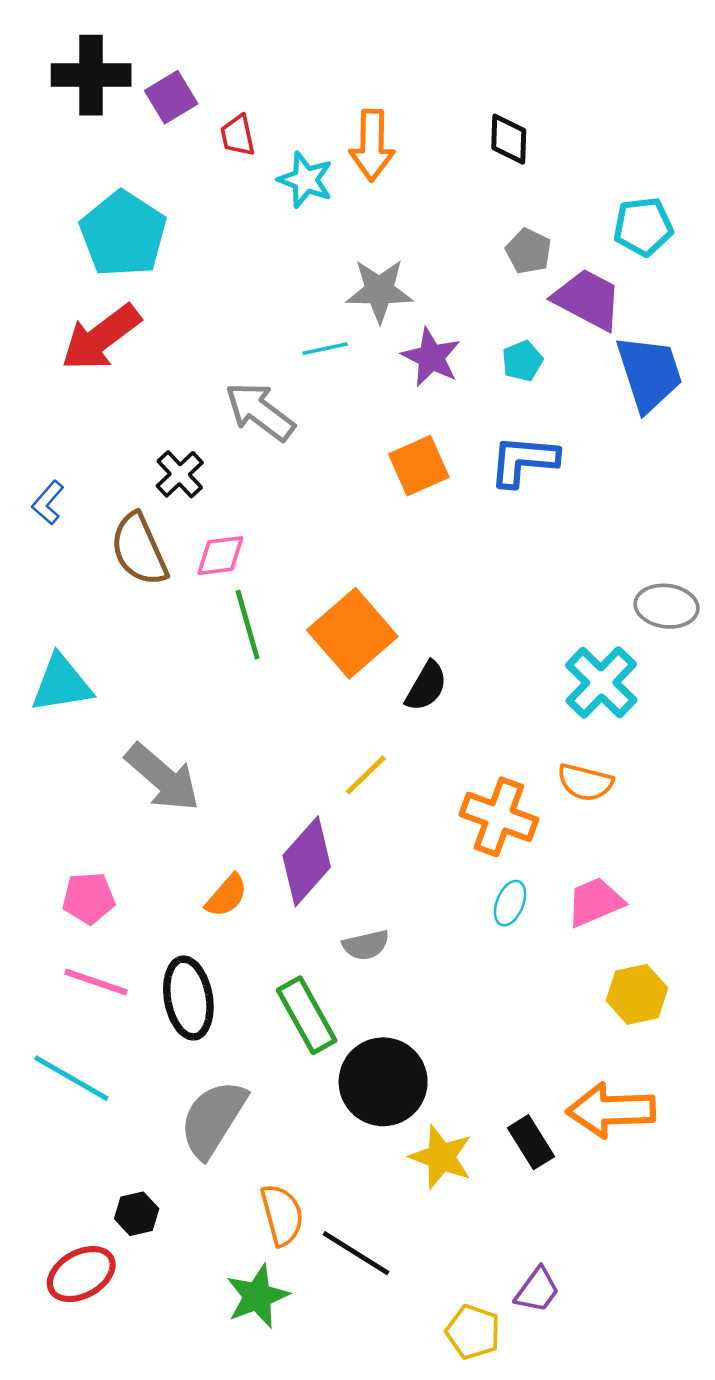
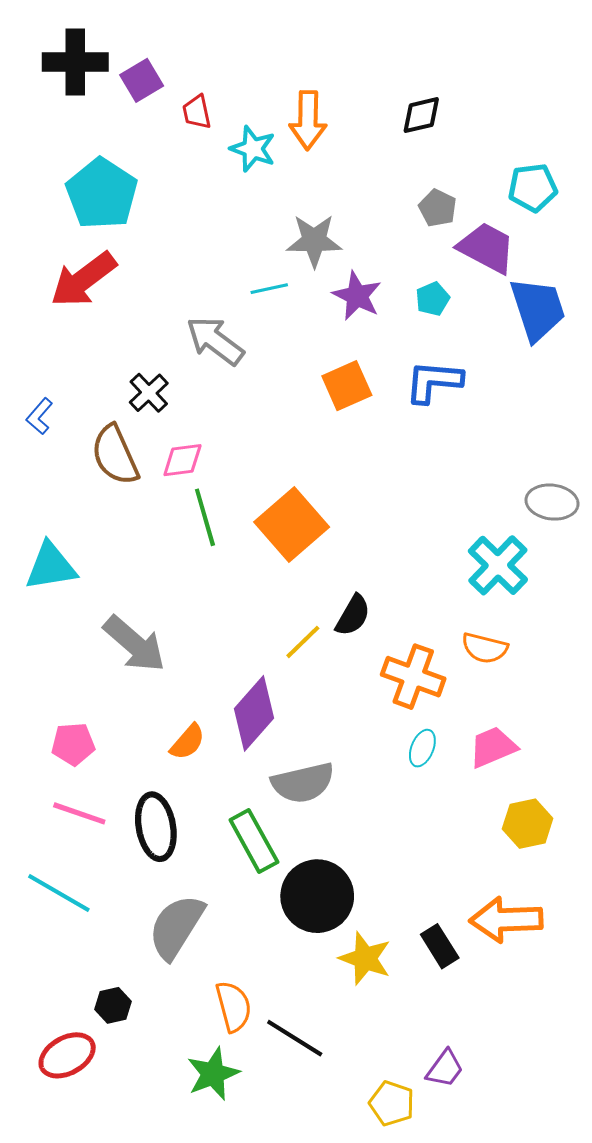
black diamond: (509, 139) -> (421, 115), turned 75
black semicircle: (426, 686) -> (353, 615), moved
gray semicircle: (366, 945) -> (303, 783), size x1.6

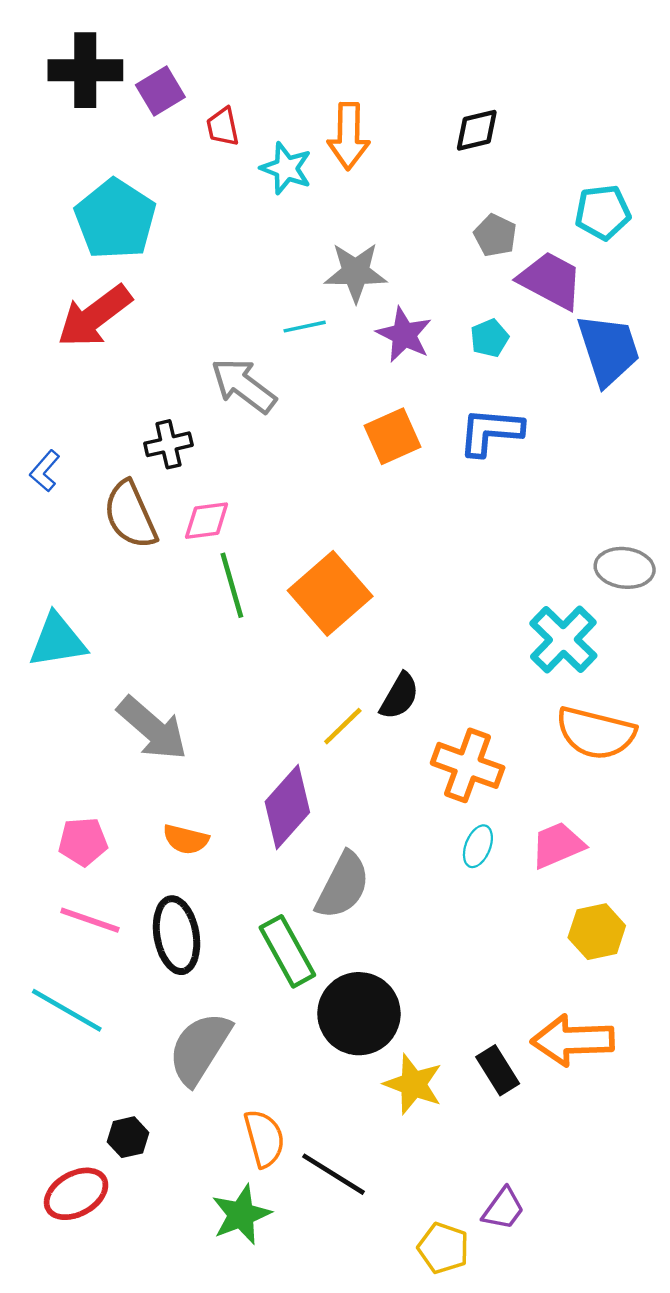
black cross: (149, 393) -> (168, 444), turned 30
orange semicircle: (485, 648) -> (596, 733), moved, size x1.5
orange semicircle: (188, 742) -> (186, 839), moved, turned 63
gray semicircle: (303, 783) -> (343, 885), turned -50

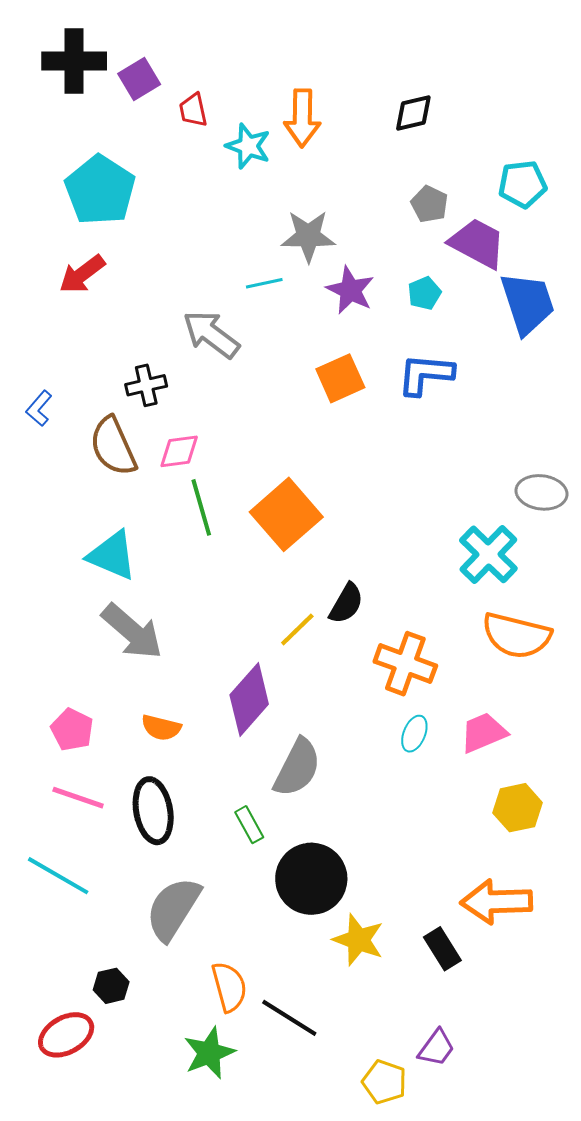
red arrow: (95, 316) -> (82, 274), size x0.7
cyan triangle: (58, 641) -> (112, 555), moved, turned 32
pink pentagon: (83, 842) -> (72, 730), turned 30
green rectangle: (287, 951) -> (249, 825), size x0.6
black rectangle: (498, 1070) -> (442, 949), moved

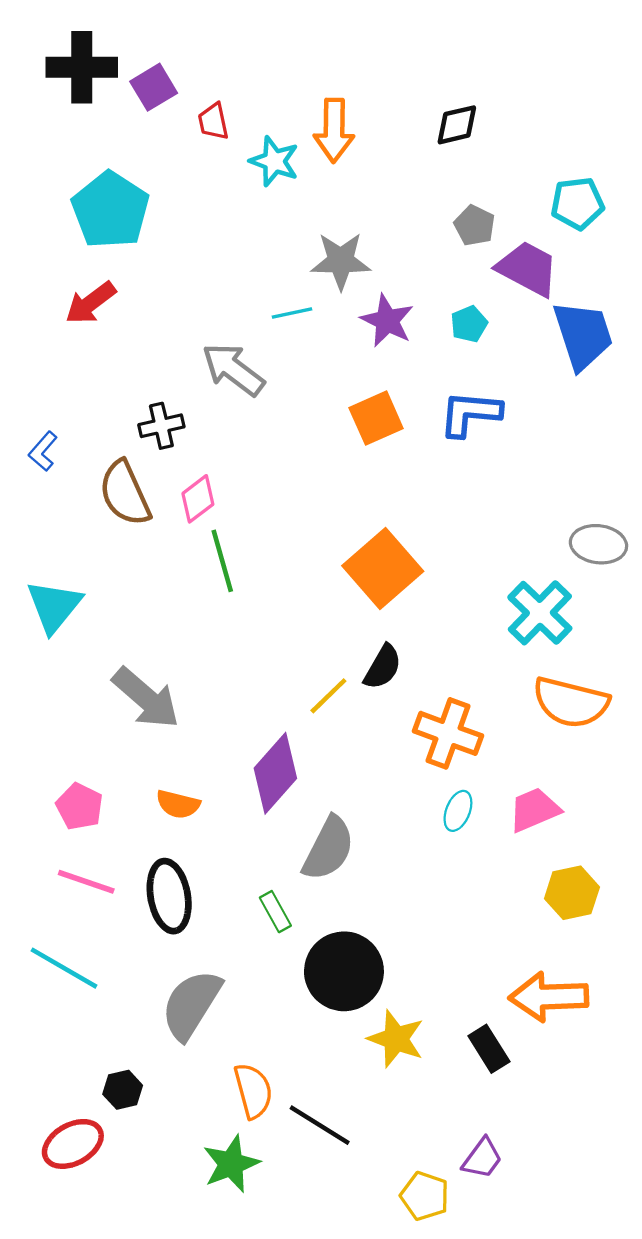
pink diamond: (179, 451) -> (198, 499), turned -30
orange square: (286, 514) -> (383, 569), moved
cyan triangle: (112, 555) -> (54, 606), moved, turned 46

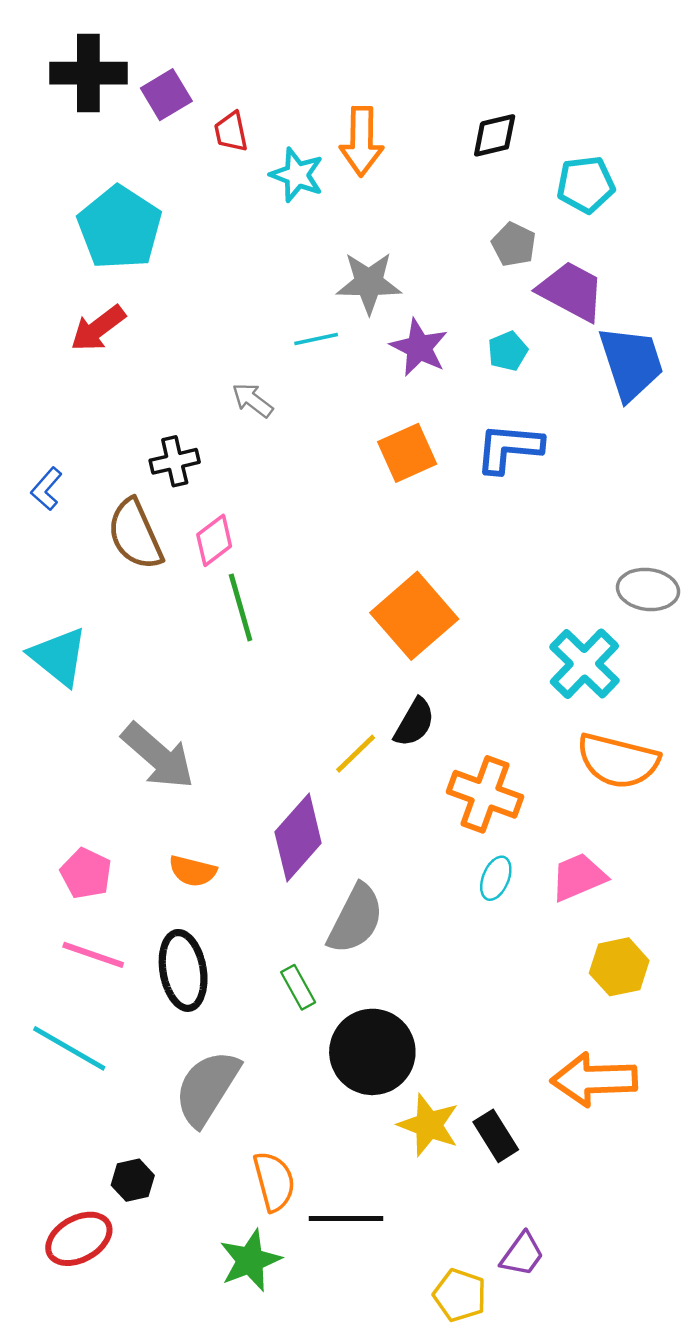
cyan pentagon: (577, 203) -> (586, 185), moved
gray arrow: (233, 369) -> (253, 400), size x0.6
cyan triangle: (54, 606) -> (58, 657), turned -30
black rectangle: (489, 1049) -> (496, 1136), moved
black line: (320, 1125) -> (346, 1218), turned -32

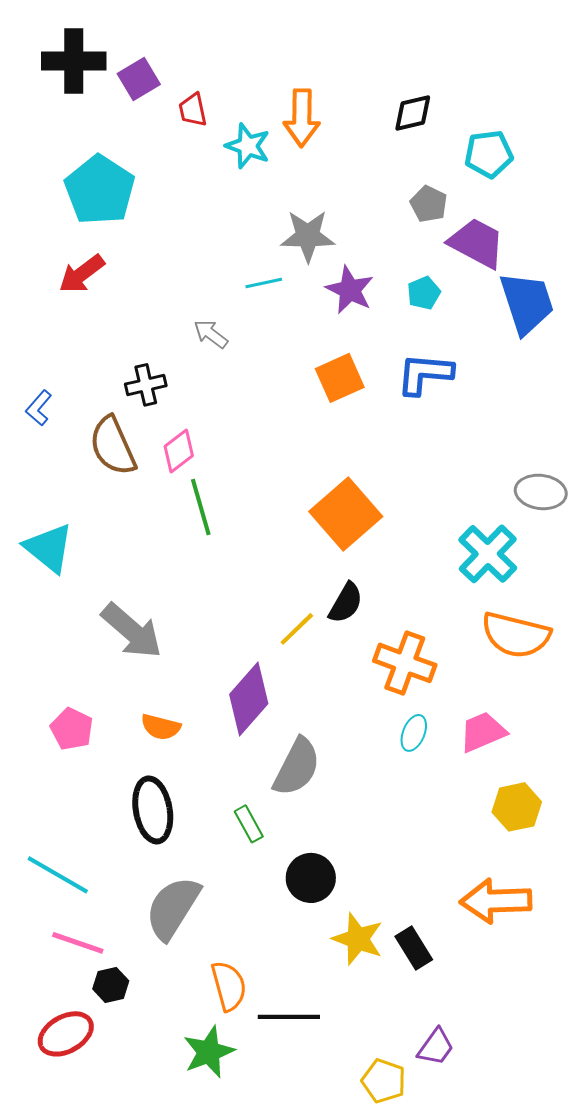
pink line: (93, 955) -> (78, 943), moved
black circle: (372, 1052) -> (311, 878), size x0.7

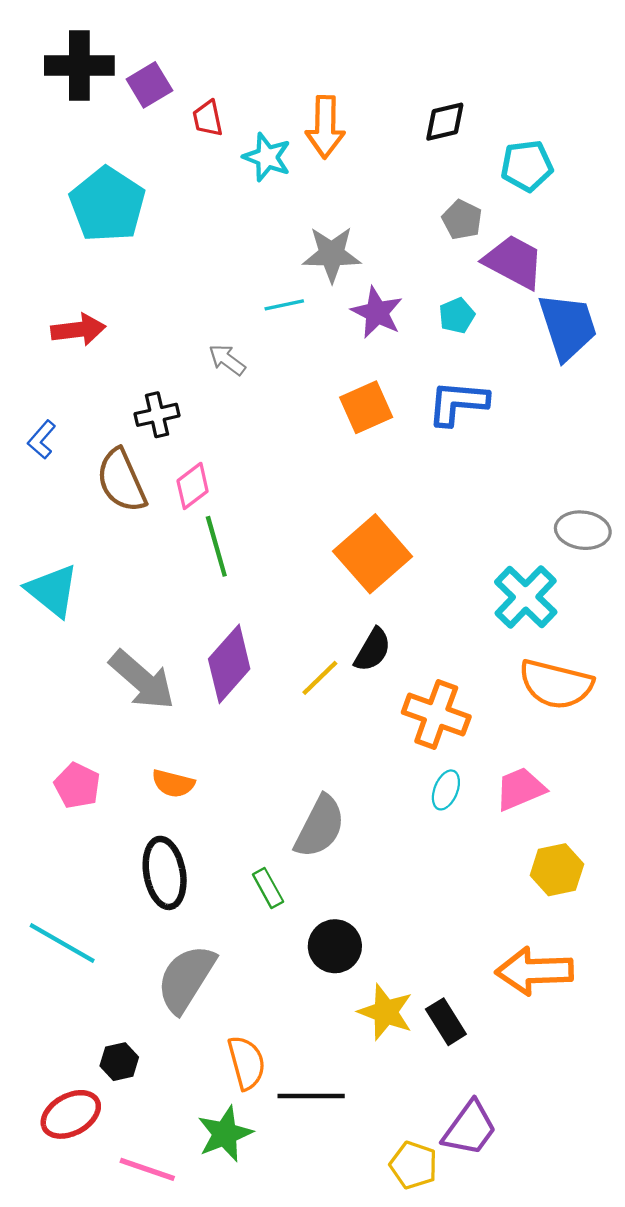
red arrow: (82, 274) -> (78, 330), moved, turned -150
purple diamond: (249, 699) -> (229, 664), moved
pink line: (78, 943) -> (147, 1169), moved
purple trapezoid: (436, 1047) -> (470, 1128), size x1.4

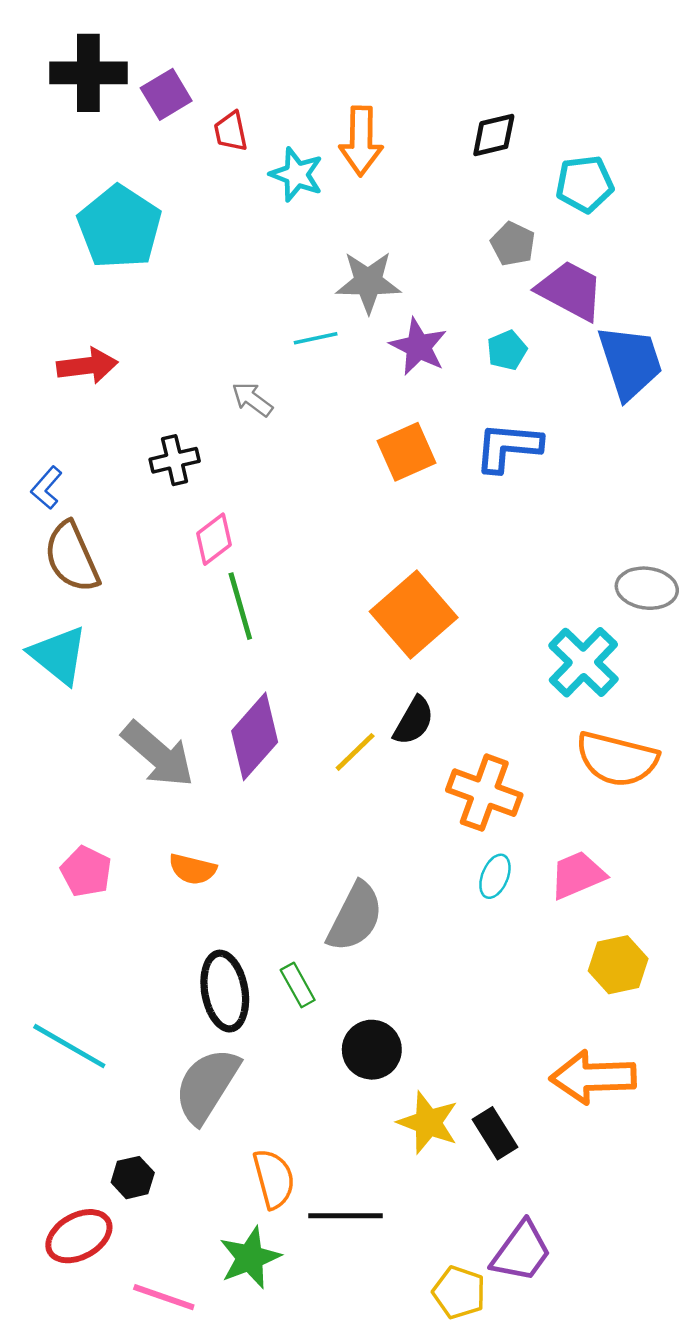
brown semicircle: (121, 481) -> (72, 557), moved
black ellipse: (165, 873) -> (225, 991), moved

